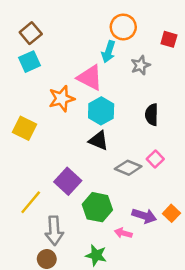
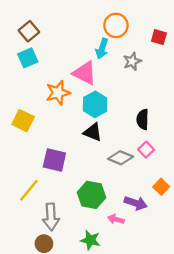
black semicircle: (152, 115) -> (143, 119), moved
purple square: (68, 181) -> (54, 160), moved, turned -30
orange square: (171, 213) -> (161, 187), moved

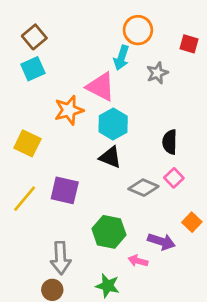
yellow line: (29, 190) -> (25, 199), moved

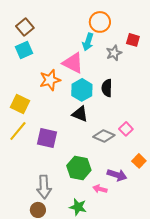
red square: (189, 44) -> (133, 40), moved
black semicircle: (170, 142) -> (107, 88), moved
yellow line: (25, 199) -> (18, 131), moved

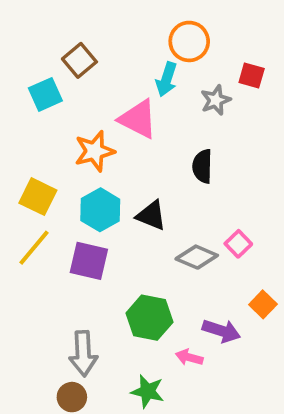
brown square: (25, 27) -> (79, 60), moved
cyan hexagon: (82, 90) -> (100, 210), moved

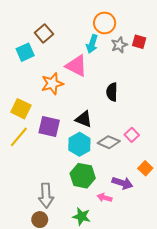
gray star: (216, 100) -> (119, 45), moved
cyan hexagon: (100, 210) -> (79, 144), moved
purple square: (89, 261) -> (49, 127), moved

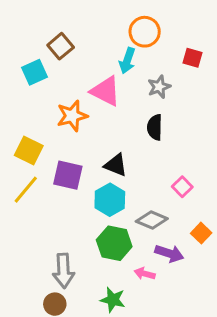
gray star: (119, 45) -> (159, 87), moved
gray diamond: (109, 142) -> (152, 220), moved

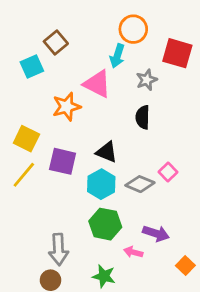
red square: (192, 58) -> (177, 53), size x1.6
gray diamond: (152, 220) -> (140, 184), moved
orange square: (201, 233) -> (185, 265), moved

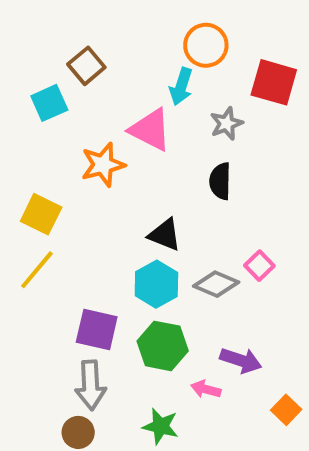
purple square: (63, 161) -> (97, 329), moved

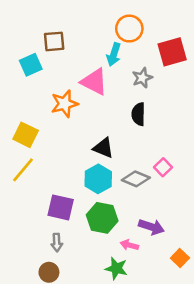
brown square: (86, 66) -> (54, 41), turned 35
red square: (274, 82) -> (172, 52), turned -32
gray arrow: (91, 385) -> (57, 242), size x0.6
green star: (161, 426) -> (116, 268), moved

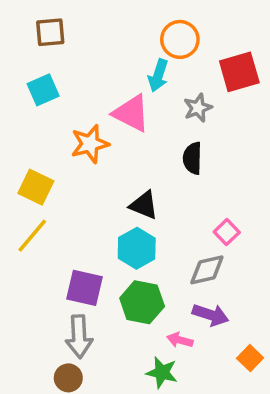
brown square: (54, 41) -> (50, 32), moved
gray diamond: (136, 179) -> (207, 270), moved, turned -36
gray arrow: (57, 242) -> (79, 336), size x1.6

